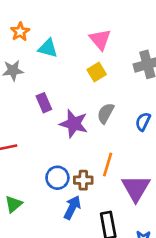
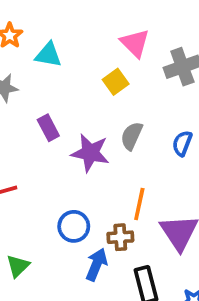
pink triangle: (100, 39) -> (135, 43), moved
brown cross: (83, 180) -> (120, 237), moved

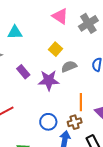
yellow square: (116, 82) -> (55, 49), moved
gray semicircle: (132, 136) -> (69, 66), turned 56

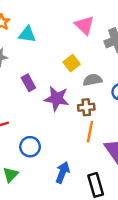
gray semicircle: (69, 66) -> (93, 80), moved
blue circle: (48, 122) -> (30, 147), moved
brown cross: (75, 122) -> (86, 107), moved

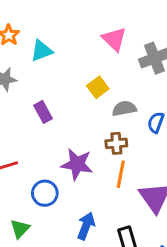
cyan triangle: (27, 34) -> (42, 51), turned -30
purple star: (57, 99) -> (77, 164), moved

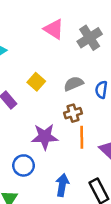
yellow square: (98, 87) -> (36, 82), moved

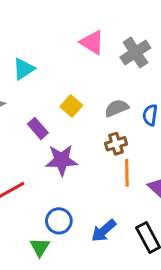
purple star: (45, 137) -> (61, 160), moved
blue circle: (23, 165) -> (59, 221), moved
blue arrow: (62, 185) -> (104, 231), turned -140

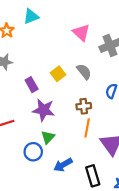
cyan triangle: (24, 69) -> (31, 16), moved
gray semicircle: (117, 108) -> (84, 72), moved, turned 63
green triangle: (40, 247) -> (48, 137), moved

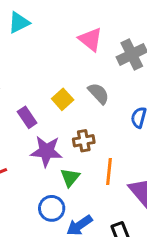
brown cross: (84, 106) -> (84, 141), moved
green triangle: (48, 137) -> (70, 178), moved
blue circle: (33, 152) -> (52, 208), moved

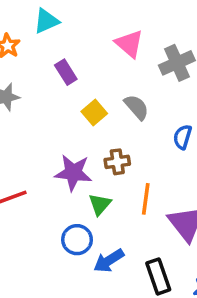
purple rectangle: (27, 117) -> (66, 72), moved

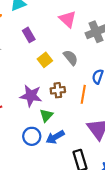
orange line: (146, 199) -> (83, 94), moved
blue arrow: (109, 261) -> (55, 137), moved

